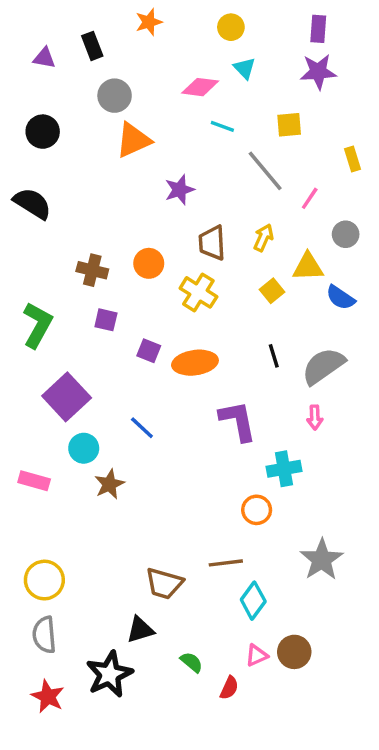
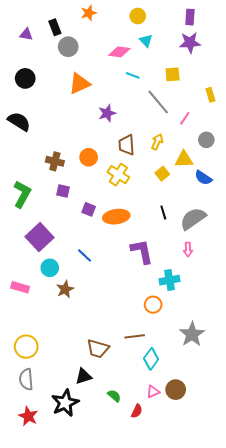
gray circle: (115, 96) -> (68, 47), moved

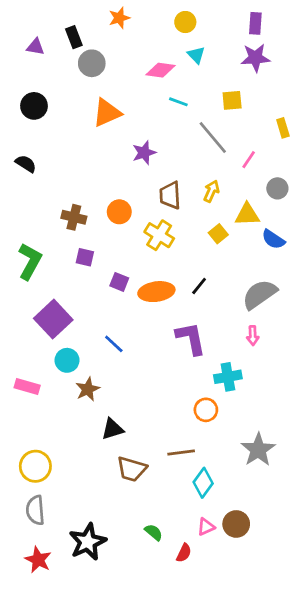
black semicircle: (19, 121) -> (26, 164), size x0.7
black line: (163, 213) -> (199, 286), moved, turned 56
black triangle: (84, 376) -> (112, 429), moved

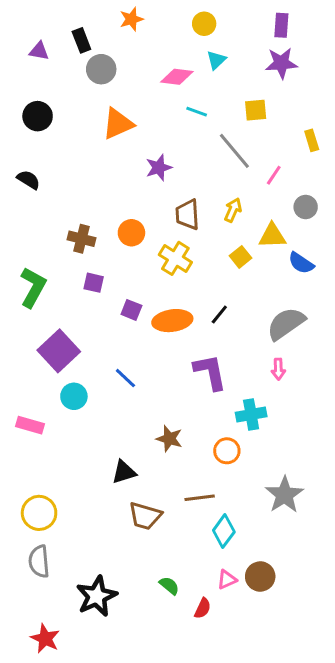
cyan triangle: (196, 55) -> (216, 60), turned 30
brown star: (88, 389) -> (169, 439), moved, turned -30
red star: (38, 560) -> (45, 639), moved

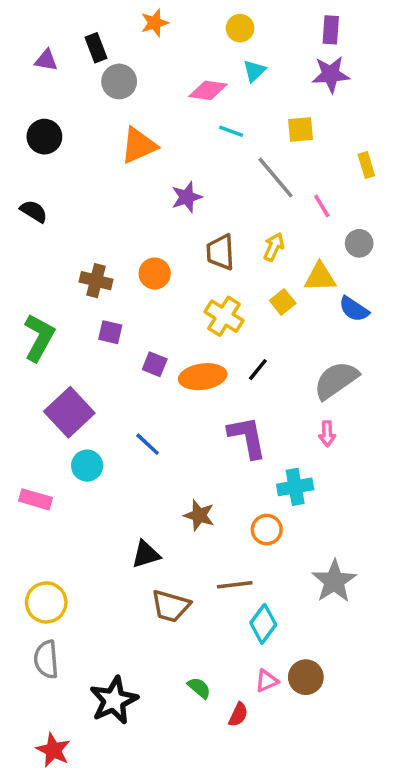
pink line: (274, 175) -> (322, 206), turned -65
yellow cross: (175, 258) -> (224, 316), moved

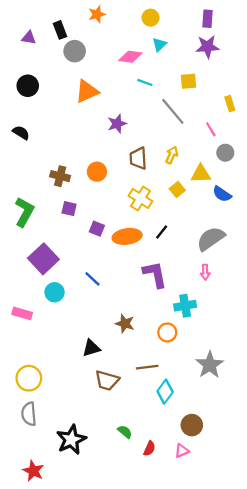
pink line: (322, 206) -> (211, 129), moved
pink triangle: (267, 681) -> (182, 451), moved

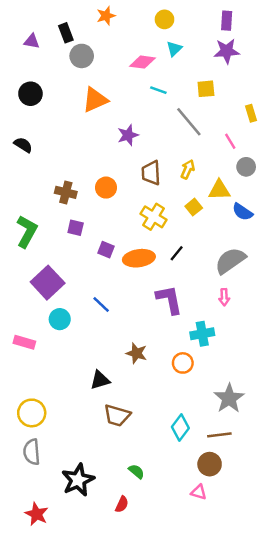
brown line: (147, 367) -> (219, 435), moved
red semicircle: (149, 449) -> (122, 504), moved
pink triangle: (182, 451) -> (199, 492), turned 40

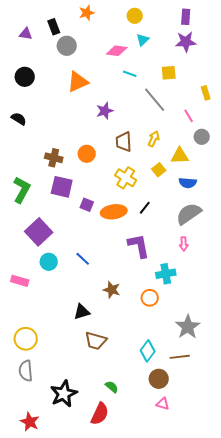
blue semicircle: (242, 212) -> (188, 183), moved, turned -30
purple square: (76, 228) -> (62, 187), size x1.6
blue line: (101, 305) -> (83, 259), moved
brown circle: (210, 464) -> (159, 379), moved
red semicircle: (122, 504) -> (100, 414), size x1.6

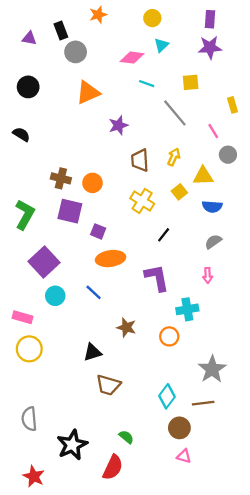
orange circle: (87, 154) -> (92, 183), moved
orange ellipse: (114, 212) -> (111, 259), moved
gray semicircle: (189, 214) -> (213, 242), size x0.6
yellow circle: (26, 339) -> (29, 349), moved

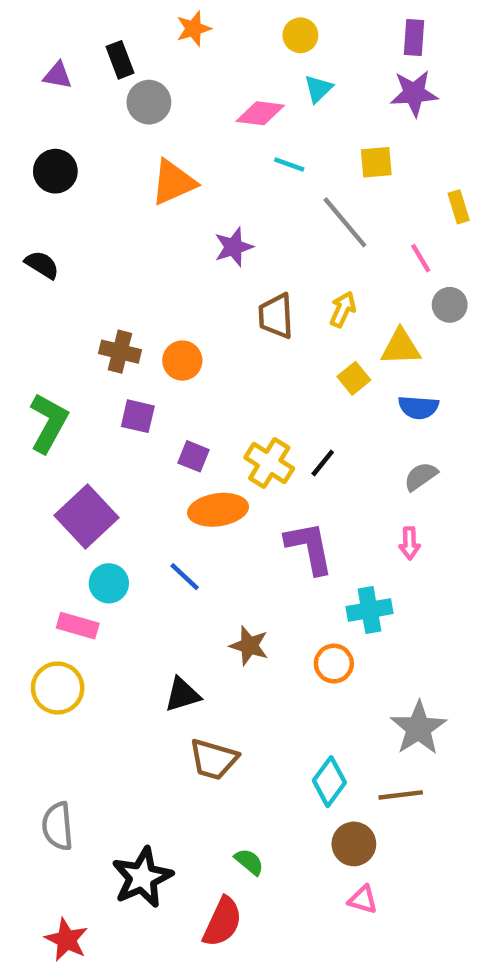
yellow cross: (142, 201) -> (269, 463), moved
purple square: (70, 211) -> (138, 416), size x0.7
pink rectangle: (22, 317) -> (78, 626), moved

